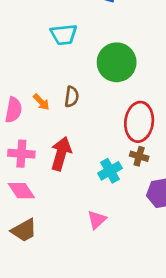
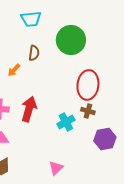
brown semicircle: (72, 97) -> (34, 53), moved
orange arrow: (41, 102) -> (14, 70), turned 88
pink triangle: (97, 220) -> (56, 168), moved

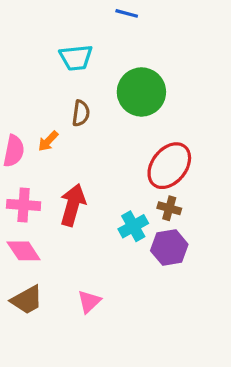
red ellipse: (88, 85) -> (169, 166), turned 32
purple hexagon: (105, 139) -> (169, 248), moved
pink triangle: (56, 168) -> (89, 302), moved

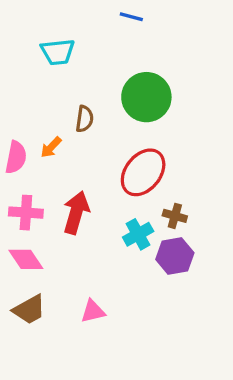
cyan trapezoid: (76, 58) -> (58, 52), moved
red ellipse: (169, 166) -> (143, 172), moved
pink triangle: (89, 302) -> (93, 311), turned 30

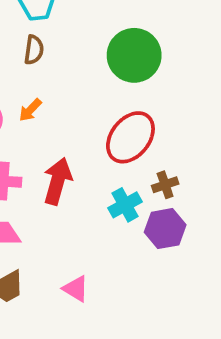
brown semicircle: (84, 119) -> (34, 50), moved
brown cross: (175, 216) -> (165, 185), turned -35
pink triangle: (93, 311) -> (76, 289), turned 44

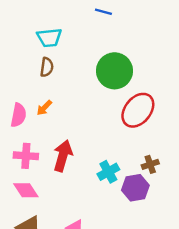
red ellipse: (130, 137) -> (138, 110), moved
brown cross: (165, 185) -> (150, 164), moved

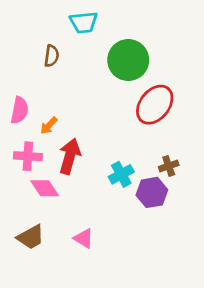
cyan trapezoid: (49, 38) -> (84, 22), moved
orange arrow: (44, 108) -> (49, 126), moved
pink diamond: (26, 190) -> (45, 188), moved

